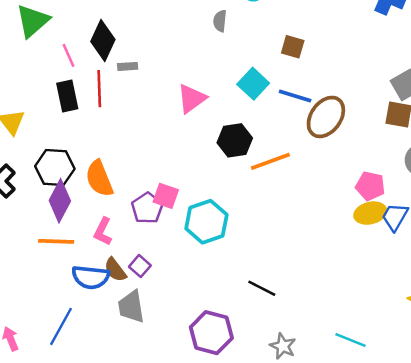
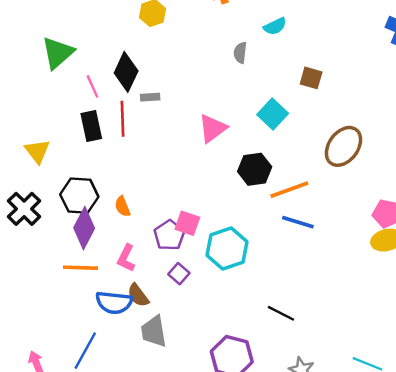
blue line: (295, 96) -> (298, 222), moved
orange semicircle: (99, 179) -> (123, 206), size x0.6
purple square: (140, 266) -> (179, 274), moved

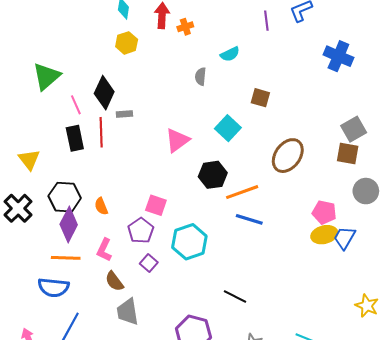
pink square: (187, 223) -> (156, 205), moved
blue semicircle: (114, 303) -> (53, 287), moved

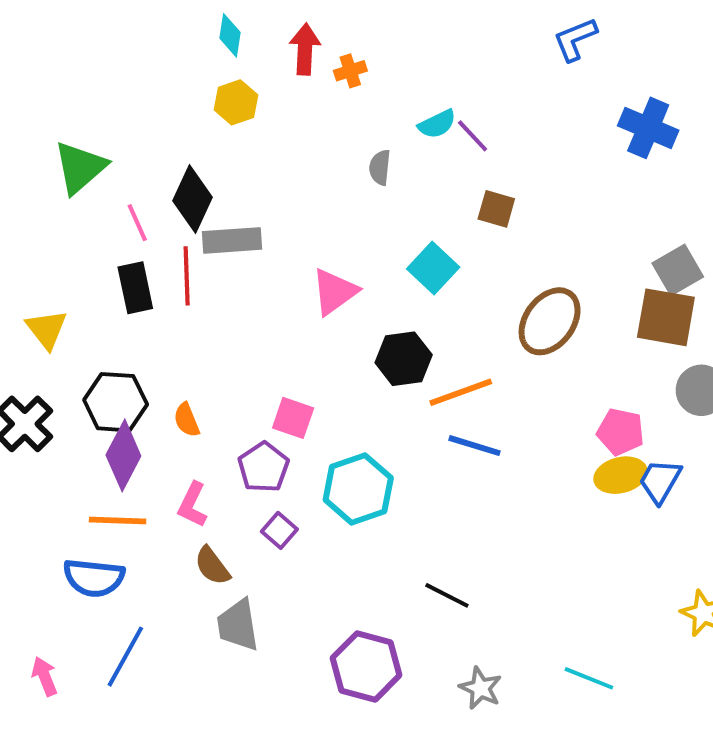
purple line: (266, 21) -> (473, 136), moved, turned -36
gray rectangle: (124, 114) -> (232, 240), size x1.8
brown square: (348, 154) -> (666, 317), size x1.4

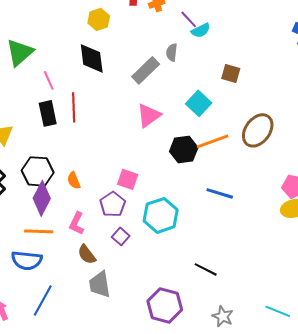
purple line: (473, 136) -> (189, 19), moved
black diamond: (193, 199) -> (92, 58), moved, turned -32
gray rectangle: (232, 240) -> (146, 70), moved, turned -40
orange line: (461, 392) -> (213, 141), moved

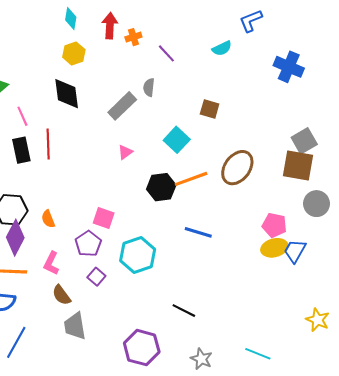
cyan semicircle: (201, 30) -> (222, 48), moved
pink triangle: (149, 115) -> (125, 152), size x0.6

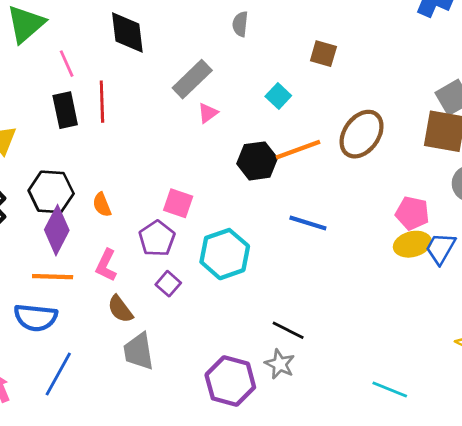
gray rectangle: (122, 106) -> (192, 79), moved
cyan square: (177, 140) -> (278, 96), size x0.7
gray star: (201, 359) -> (280, 364), moved

